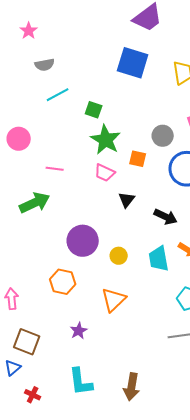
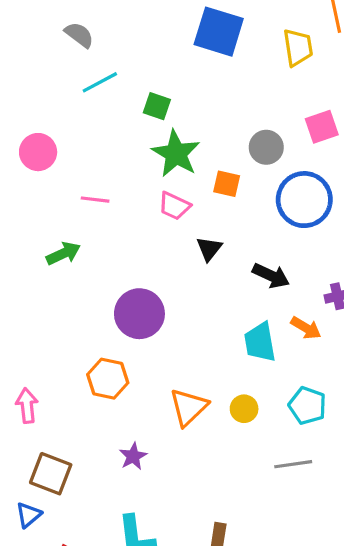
gray semicircle: (45, 65) -> (79, 35), turned -132
green arrow: (35, 203) -> (63, 253), size x0.7
yellow circle: (119, 256) -> (244, 409), moved

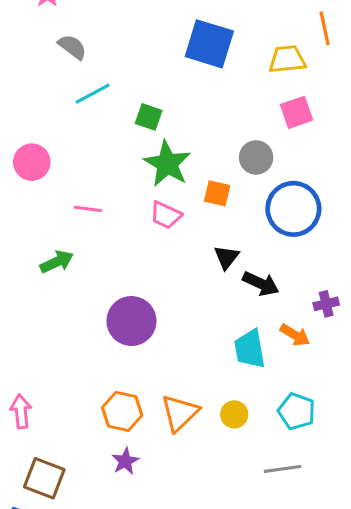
yellow trapezoid: (298, 47) -> (287, 59), turned -87
pink square: (322, 127) -> (297, 112), moved
black triangle: (209, 249) -> (226, 257), moved
orange hexagon: (108, 379) -> (122, 411), moved

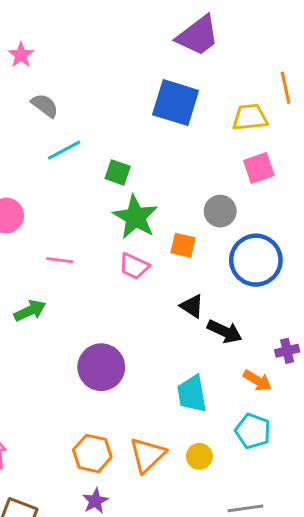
black triangle: (226, 257) -> (192, 306), turned -35
cyan trapezoid: (250, 349) -> (192, 394), moved
cyan pentagon: (297, 411) -> (253, 431), moved

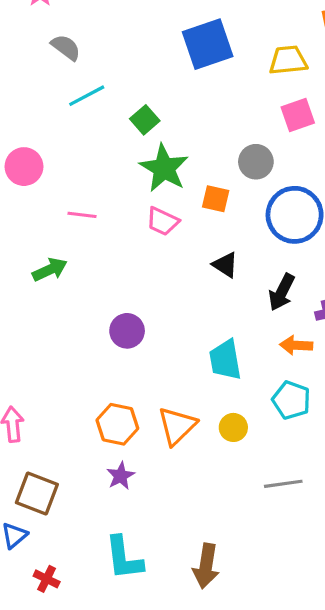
blue square: (176, 103) -> (208, 44), turned -36
green square: (118, 172) -> (145, 120), turned 30
black arrow: (225, 331) -> (282, 292), moved, turned 92
purple circle: (101, 367) -> (127, 331), size x0.7
orange arrow: (257, 381) -> (296, 345), turned 152

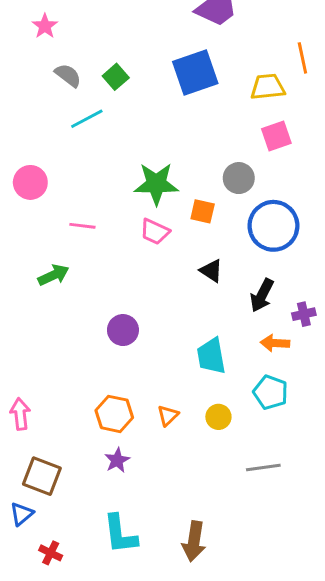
green square: (145, 120) -> (116, 77), moved
green star: (164, 168) -> (156, 184), turned -30
orange triangle: (177, 426) -> (168, 415), size x0.6

